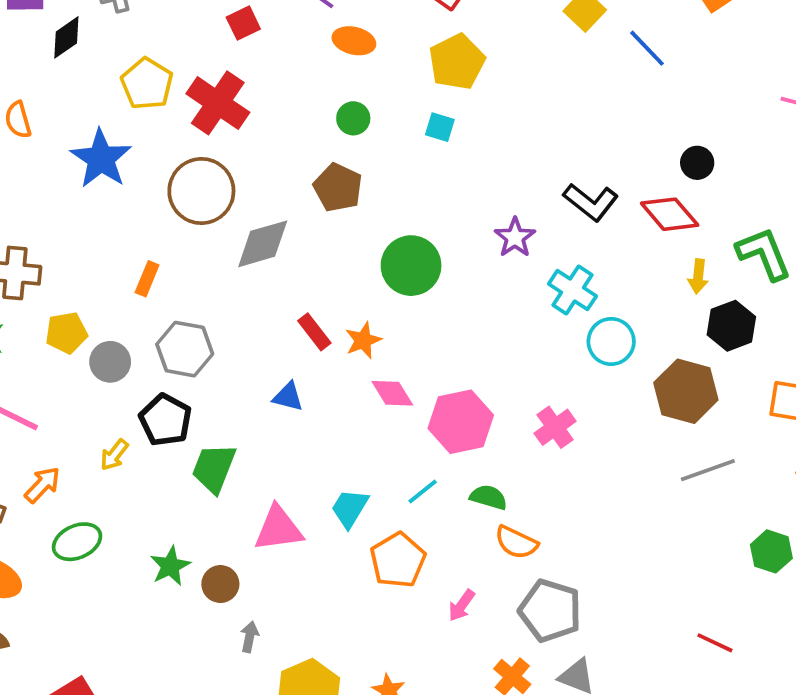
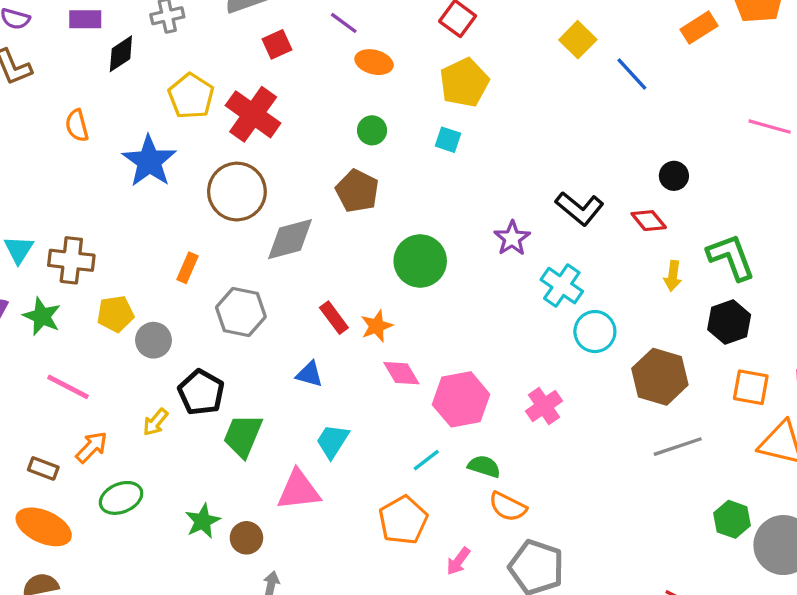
red diamond: (670, 214) -> (649, 221), size x0.7
black hexagon: (731, 326) -> (729, 322), moved
gray hexagon: (185, 349) -> (241, 312), moved
cyan trapezoid: (350, 508) -> (333, 441), moved

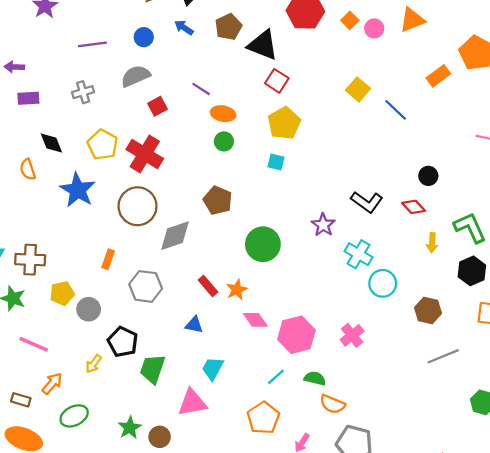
black diamond: (121, 54) -> (51, 143), moved, turned -75
green circle: (372, 130) -> (224, 141), moved
brown hexagon: (660, 377) -> (428, 311), size x0.7

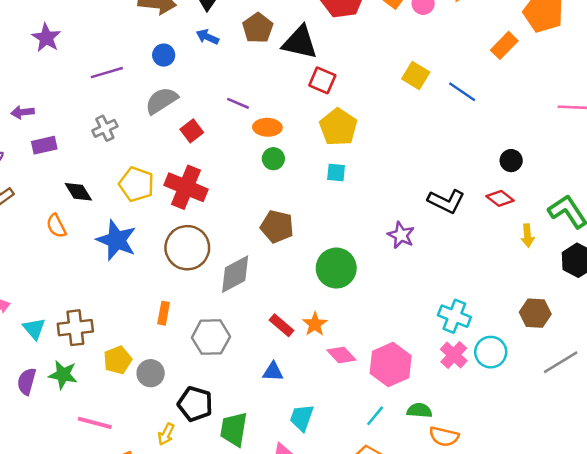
cyan cross: (358, 254) -> (454, 316), moved
cyan circle: (383, 283) -> (491, 352), moved

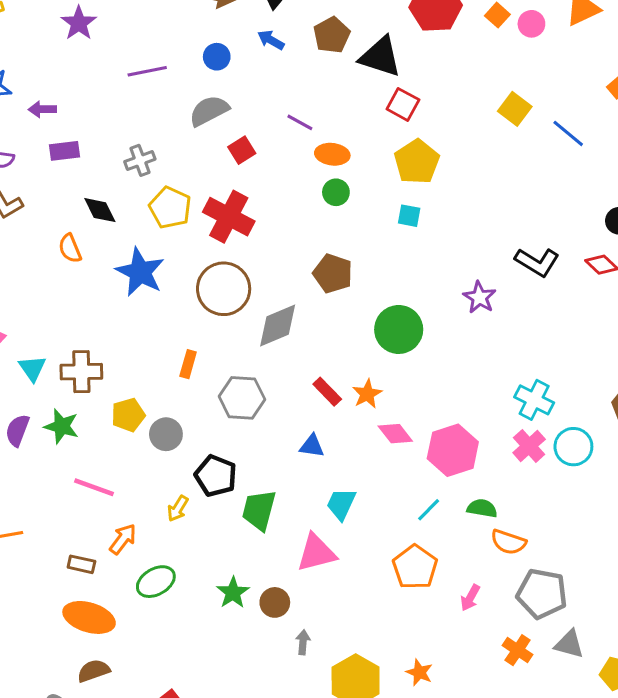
gray cross: (105, 128) -> (140, 160), moved

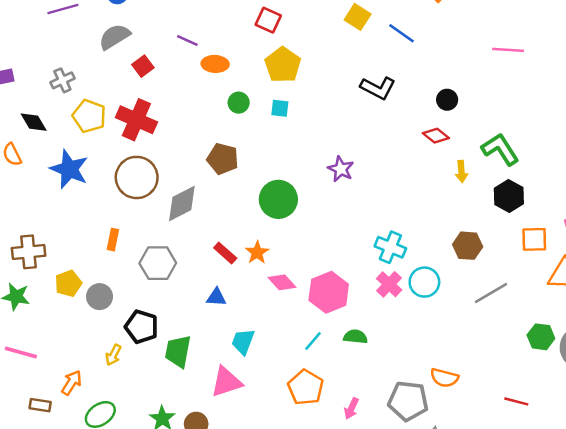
green circle: (336, 192) -> (239, 103), moved
black L-shape: (537, 262) -> (378, 88), moved
pink line: (94, 487) -> (21, 352), moved
orange semicircle: (508, 542) -> (444, 378), moved

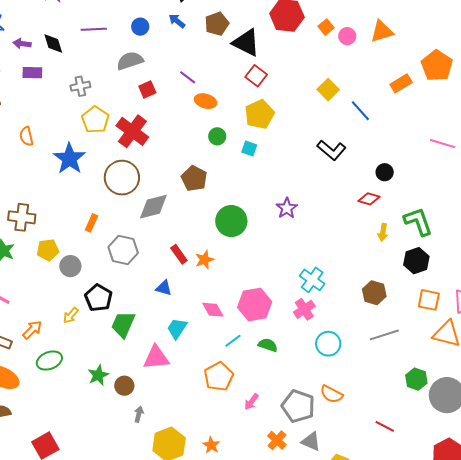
black diamond: (34, 122) -> (53, 43), moved
red diamond: (436, 136) -> (369, 199), turned -35
pink diamond: (282, 282) -> (213, 310), moved
cyan circle: (424, 282) -> (328, 344), moved

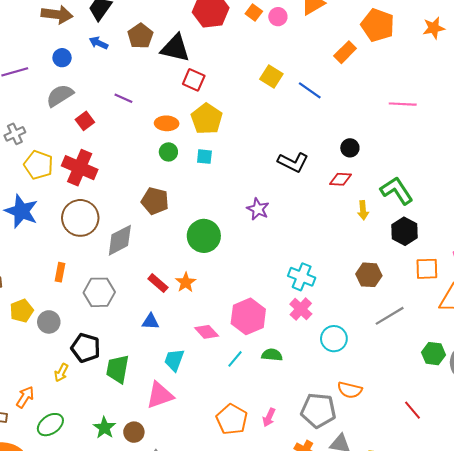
orange ellipse: (206, 101) -> (167, 123), moved
black L-shape: (331, 150) -> (293, 162), moved
orange pentagon: (219, 377) -> (232, 419), moved
red line: (385, 426) -> (413, 410), turned 36

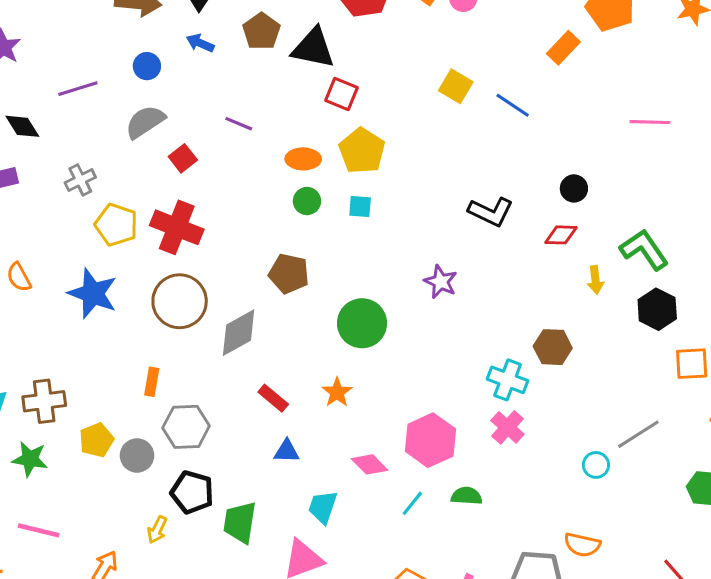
brown hexagon: (369, 275) -> (553, 347), moved
red rectangle: (158, 283) -> (273, 398), moved
gray hexagon: (99, 292) -> (186, 427), moved
cyan circle: (334, 339) -> (596, 465), moved, size x0.7

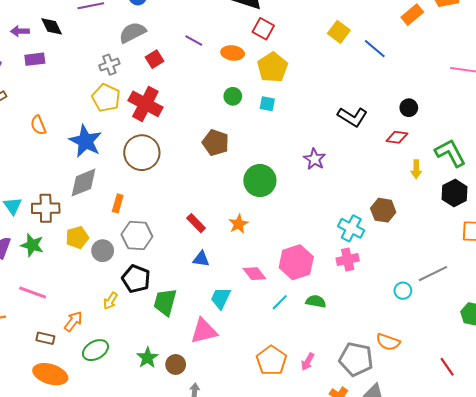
orange ellipse: (303, 159) -> (233, 53), moved
gray cross: (80, 180) -> (109, 65), moved
gray diamond: (239, 333) -> (84, 183), moved
pink cross: (507, 427) -> (348, 259), turned 30

